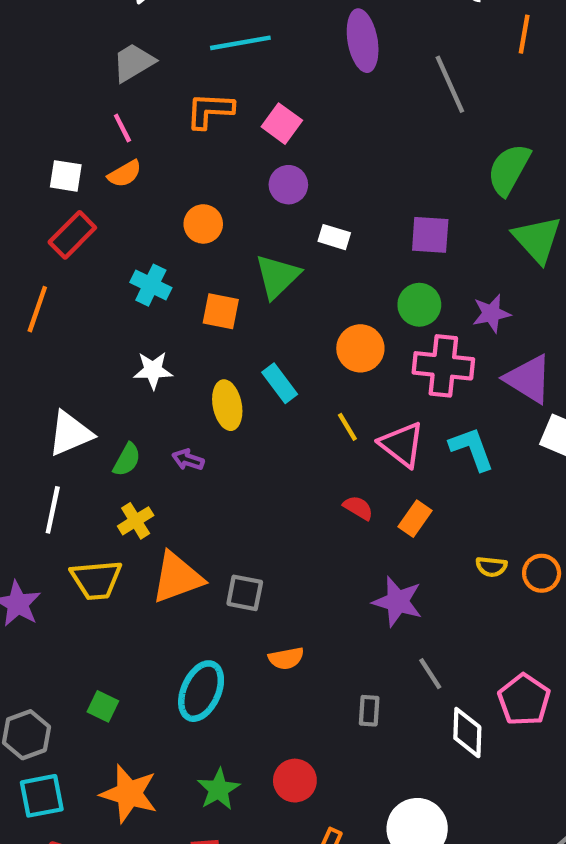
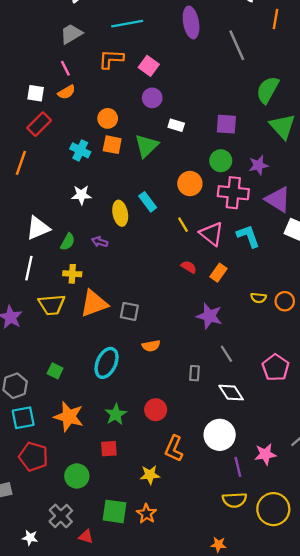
orange square: (221, 311) -> (112, 145), moved
yellow cross: (136, 521) -> (72, 274), turned 36
white diamond: (467, 733) -> (231, 393), moved, turned -35

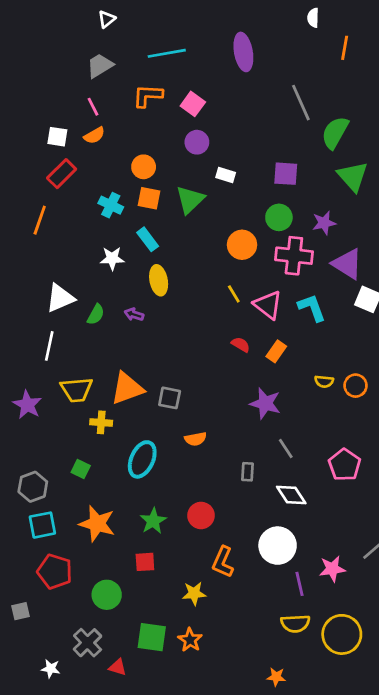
gray line: (237, 45) -> (301, 103), moved
cyan rectangle: (148, 202) -> (148, 239), moved
yellow cross: (72, 274) -> (101, 422), moved

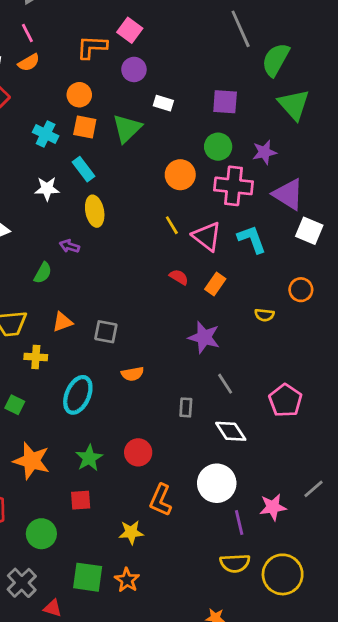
orange L-shape: (148, 96) -> (92, 47), moved
green semicircle: (96, 314) -> (43, 273), moved
orange circle: (356, 386) -> (301, 290), moved
orange triangle: (127, 388) -> (62, 322), size x0.6

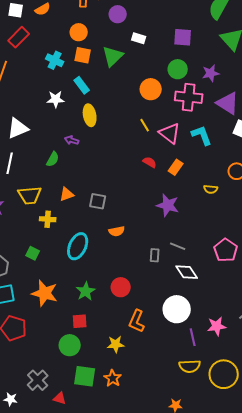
gray line: (225, 384) -> (178, 246), moved, turned -35
green circle: (41, 534) -> (70, 345), moved

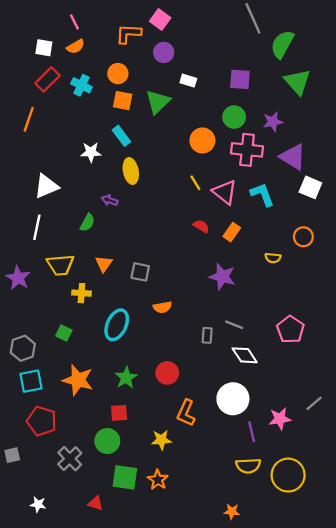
cyan cross: (55, 60) -> (81, 85), moved
orange triangle: (67, 194) -> (104, 264), turned -35
gray cross: (38, 380) -> (70, 459), moved

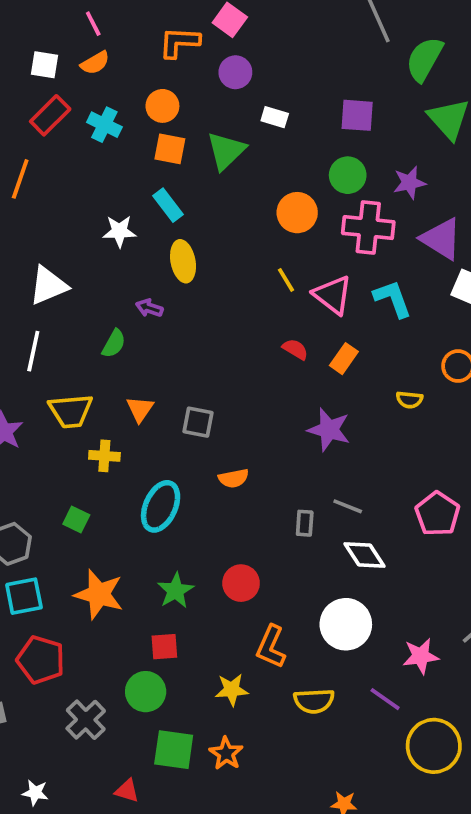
purple line: (252, 432) -> (385, 699), moved, turned -42
yellow semicircle: (248, 466) -> (314, 701), moved

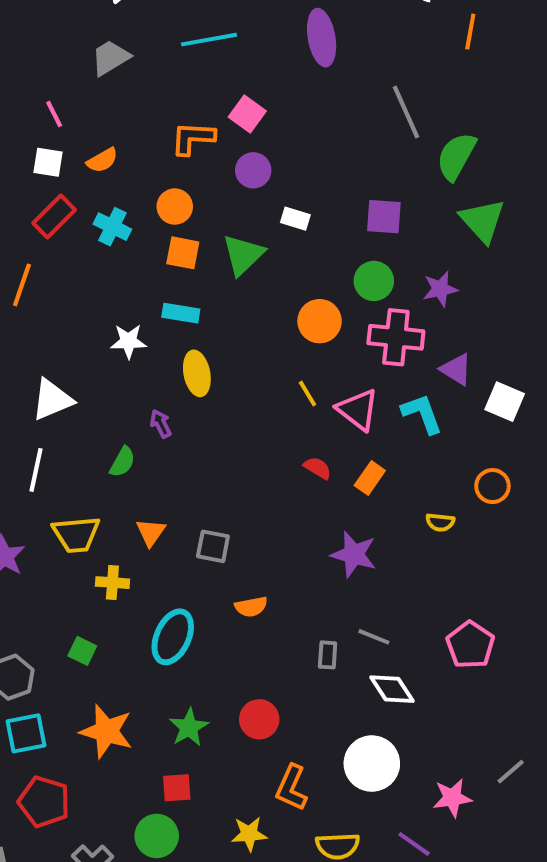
pink line: (93, 24) -> (54, 114), moved
cyan rectangle: (168, 205) -> (181, 313), turned -44
purple triangle: (441, 239) -> (456, 369), moved, size x0.7
purple arrow: (149, 308) -> (161, 424), turned 45

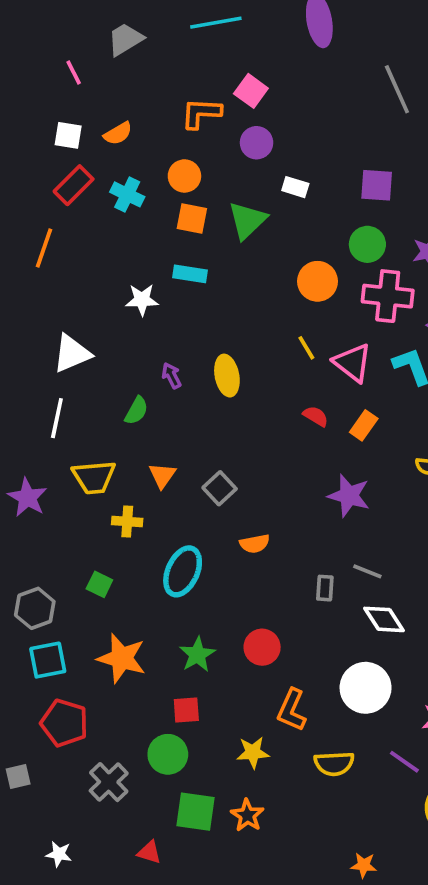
pink line: (54, 114) -> (74, 73), moved
yellow ellipse: (197, 373) -> (227, 376), moved
gray square: (213, 546) -> (220, 488), turned 36

